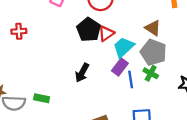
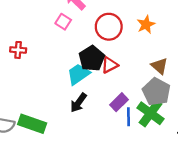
cyan trapezoid: (124, 47) -> (78, 74), moved
green cross: (151, 73) -> (150, 113), size x1.6
green rectangle: (42, 98) -> (32, 124), size x1.6

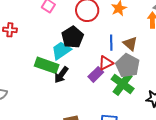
red triangle: (110, 65) -> (106, 63), moved
blue line: (128, 117) -> (111, 43), moved
green rectangle: (32, 124) -> (47, 65), moved

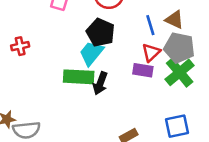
purple rectangle: (96, 74) -> (143, 70), turned 70
green cross: (123, 84) -> (180, 72), turned 30

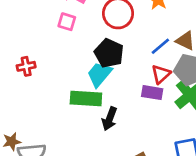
blue line: (150, 25) -> (160, 46), turned 66
black arrow: (100, 83) -> (110, 119), moved

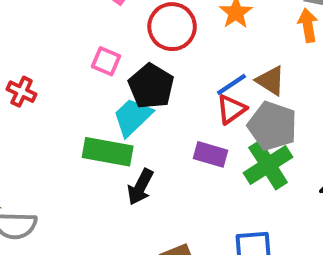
pink square: (67, 22) -> (106, 61), moved
red cross: (26, 66) -> (22, 92), turned 30
red triangle: (161, 74) -> (231, 109), moved

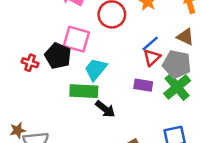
pink square: (106, 61) -> (76, 39), size x1.6
brown triangle: (271, 81) -> (185, 37), moved
black pentagon: (151, 86) -> (58, 56), moved
black arrow: (140, 187) -> (105, 109), turned -72

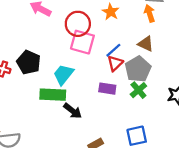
pink square: (76, 39) -> (82, 42), moved
gray pentagon: (177, 64) -> (138, 69), turned 30
green cross: (177, 87) -> (138, 90), size x0.7

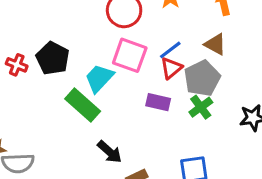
pink square: (82, 42) -> (130, 55), moved
green rectangle: (53, 95) -> (83, 105), turned 35
black arrow: (73, 111) -> (110, 152), moved

